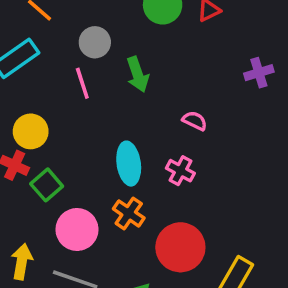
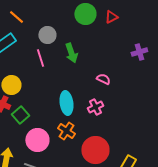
pink cross: (180, 171) -> (95, 107), turned 35

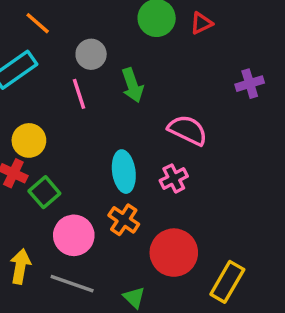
pink semicircle: (103, 79) -> (188, 130), size x1.6

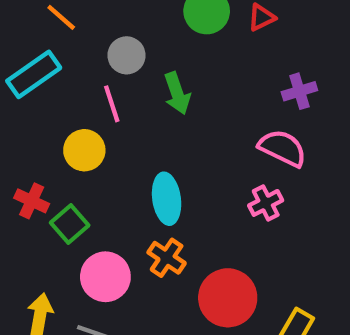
purple cross: (250, 84) -> (299, 91), moved
pink semicircle: (188, 130) -> (283, 148), moved
yellow circle: (29, 140) -> (84, 150), moved
pink cross: (174, 178) -> (266, 203), moved

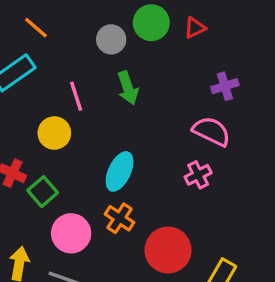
gray circle: (127, 55) -> (111, 39), moved
cyan ellipse: (167, 199) -> (120, 171), turned 33

